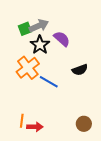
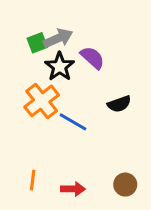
red arrow: (35, 127) -> (73, 189), moved

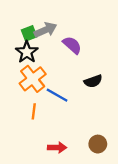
black star: (60, 67) -> (27, 52), moved
orange line: (33, 180) -> (34, 111), moved

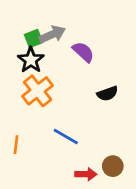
blue line: (57, 95) -> (66, 137), moved
orange line: (34, 111) -> (16, 145), moved
red arrow: (57, 148) -> (86, 174), moved

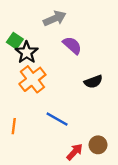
gray arrow: (52, 34) -> (55, 18), moved
green square: (33, 38) -> (15, 41), moved, turned -35
red arrow: (86, 174) -> (75, 152), turned -48

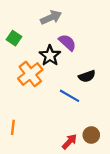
black star: (27, 52) -> (50, 56), moved
blue line: (57, 119) -> (70, 96), moved
orange line: (14, 126) -> (13, 127), moved

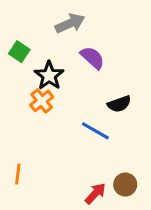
black star: (50, 56) -> (49, 76), moved
orange cross: (30, 74) -> (42, 101), size x0.7

